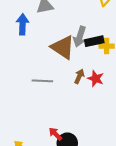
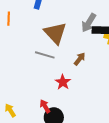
brown triangle: (63, 47) -> (55, 33), moved
red star: (96, 79) -> (63, 82), moved

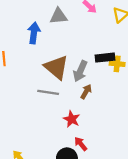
gray arrow: (89, 23) -> (80, 71), moved
red arrow: (45, 106) -> (81, 144), moved

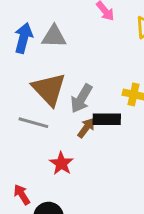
gray triangle: (58, 16) -> (54, 36), moved
black rectangle: (105, 58) -> (107, 119), moved
red arrow: (81, 144) -> (22, 195), moved

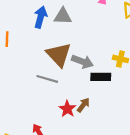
gray arrow: (81, 98) -> (82, 62), turned -100
brown arrow: (86, 128) -> (83, 105), moved

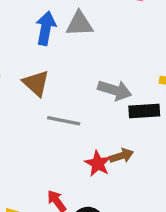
brown triangle: (59, 55) -> (36, 83), moved, size x0.7
brown arrow: (83, 105) -> (121, 156), turned 40

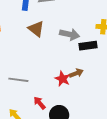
brown triangle: (36, 83) -> (36, 29), moved
gray line: (64, 121) -> (18, 80), moved

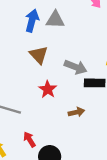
red star: (62, 79) -> (48, 89), moved

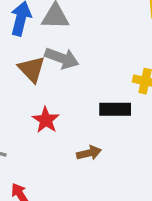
gray arrow: (76, 67) -> (62, 58), moved

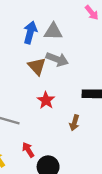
brown arrow: (89, 153) -> (74, 123), turned 119

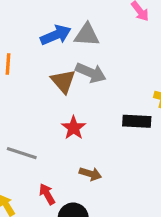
blue arrow: (30, 32) -> (56, 35), turned 50
brown arrow: (74, 123) -> (90, 174), moved, turned -91

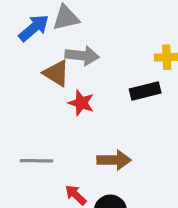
red star: (74, 128) -> (81, 103), moved
brown arrow: (90, 174) -> (114, 160), size x1.4

